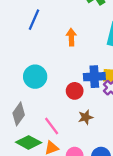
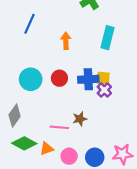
red circle: (75, 91) -> (59, 78), moved
pink line: (52, 126) -> (59, 127), moved, turned -48

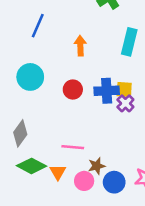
cyan circle: (31, 79) -> (30, 77), moved
brown star: (80, 119) -> (97, 166), moved
orange triangle: (47, 149) -> (58, 172), turned -40

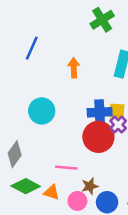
cyan circle: (30, 77) -> (42, 111), moved
red circle: (73, 89) -> (98, 137), moved, size x1.6
orange triangle: (58, 172) -> (52, 192), turned -42

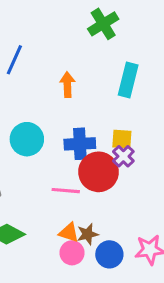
blue cross: (100, 112) -> (80, 144), moved
pink line: (66, 168) -> (66, 191), moved
orange triangle: (52, 192) -> (69, 233), moved

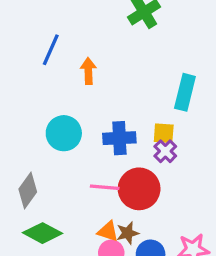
cyan rectangle: (128, 80) -> (185, 92), moved
orange arrow: (67, 85) -> (88, 71), moved
red circle: (98, 172) -> (139, 189), moved

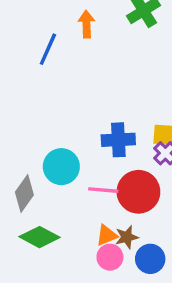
orange arrow: (88, 71) -> (86, 24), moved
cyan circle: (64, 133) -> (61, 167), moved
orange triangle: (108, 231) -> (107, 235), turned -40

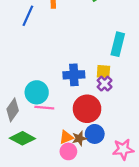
pink line: (103, 190) -> (44, 108), moved
blue circle: (150, 259) -> (95, 134), moved

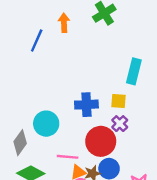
purple cross: (105, 84) -> (120, 124), moved
pink line: (44, 108) -> (68, 157), moved

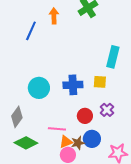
cyan circle: (46, 124) -> (39, 88), moved
purple cross: (120, 124) -> (107, 110), moved
red circle: (101, 141) -> (85, 116), size x0.6

